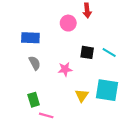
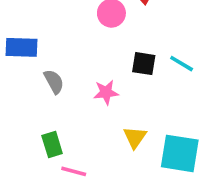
blue rectangle: (30, 38) -> (21, 47), moved
cyan square: (107, 90) -> (180, 153), moved

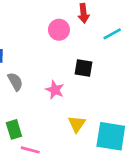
cyan line: (182, 64) -> (112, 34), moved, turned -60
pink star: (106, 92) -> (55, 90), turned 30

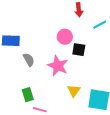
pink circle: (59, 30) -> (65, 37), moved
pink star: (55, 90) -> (58, 66), size x1.5

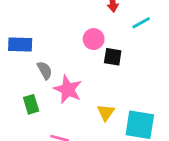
pink star: (58, 66) -> (68, 89), moved
green rectangle: (28, 95) -> (31, 104), moved

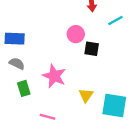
gray semicircle: (45, 70) -> (17, 64), moved, turned -35

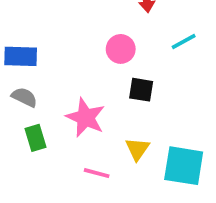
cyan line: (115, 20) -> (184, 42), moved
black square: (92, 49) -> (141, 90), moved
pink line: (47, 117) -> (97, 173), moved

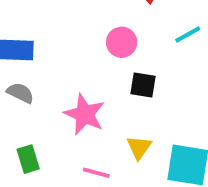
green rectangle: (35, 138) -> (28, 159), moved

